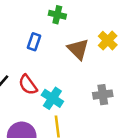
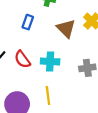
cyan cross: (52, 98) -> (50, 61), moved, turned -30

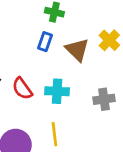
blue rectangle: (28, 22) -> (45, 42), moved

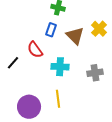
red semicircle: (22, 89) -> (35, 50), moved

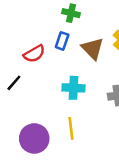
red semicircle: (35, 50) -> (34, 54), moved, turned -84

